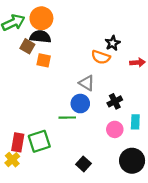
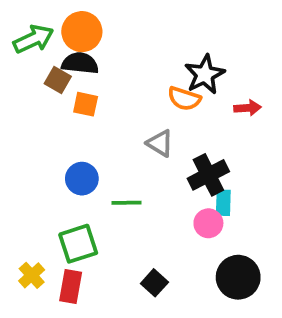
black star: (113, 43) -> (205, 74), size x1.5
black cross: (115, 101) -> (208, 175), size x1.5
blue circle: (80, 104) -> (82, 179), moved
cyan rectangle: (135, 122) -> (223, 203), moved
red rectangle: (18, 142) -> (71, 287), moved

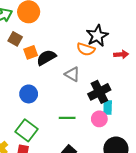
black semicircle: (80, 63) -> (46, 58), moved, turned -36
orange square: (86, 104) -> (31, 52), turned -32
green line: (127, 203) -> (67, 118), moved
green square: (78, 244) -> (27, 130), turned -35

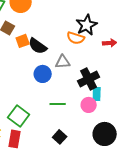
black semicircle: (46, 58) -> (38, 46), turned -114
gray triangle: (72, 74) -> (63, 62), turned -35
blue circle: (29, 94) -> (43, 74), moved

